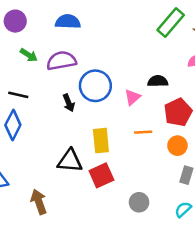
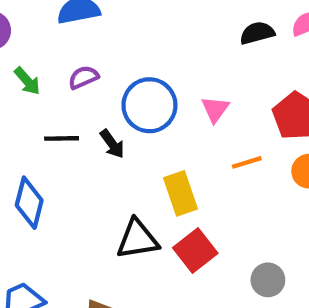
green arrow: (29, 55) -> (27, 81), turned 30
purple semicircle: (61, 61) -> (83, 77), size x0.6
black semicircle: (158, 81) -> (257, 33), moved
black line: (18, 95) -> (62, 138), moved

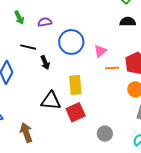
black arrow: (112, 144) -> (45, 63), moved
orange line: (247, 162) -> (112, 68), moved

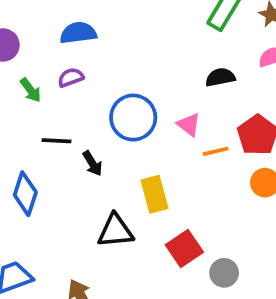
purple semicircle: (45, 22) -> (71, 77), moved
black semicircle: (128, 22) -> (220, 77), moved
pink triangle: (100, 51) -> (189, 125), turned -32
red square: (76, 112) -> (184, 249), moved

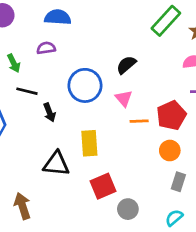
black semicircle: (220, 77) -> (126, 65), moved, turned -40
green arrow: (31, 90) -> (14, 63), moved

